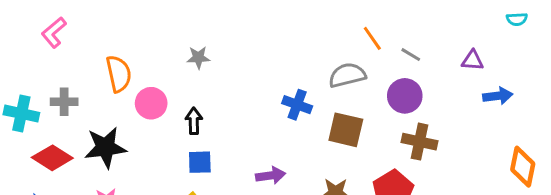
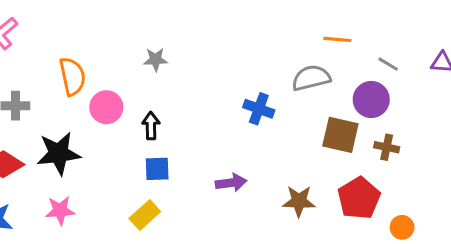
orange line: (372, 38) -> (337, 39), turned -50
gray line: (411, 55) -> (388, 64), moved
brown square: (346, 130) -> (340, 135), moved
brown cross: (420, 142) -> (387, 147), size x0.7

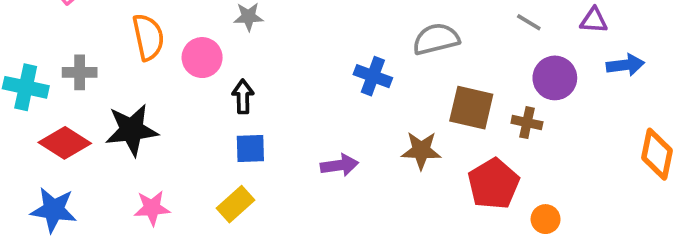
purple circle: (371, 99) -> (555, 78), moved
pink circle: (106, 107) -> (202, 58), moved
brown star: (299, 201) -> (421, 150), moved
pink star: (60, 210) -> (152, 208), moved

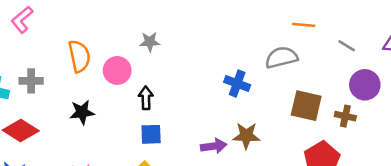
black star: (132, 130) -> (82, 112), moved, size x0.7
brown star: (421, 150) -> (246, 136), moved

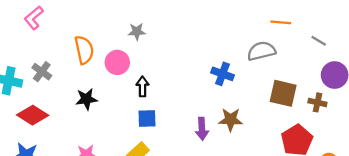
gray star: (150, 42) -> (137, 32), moved
gray cross: (31, 81) -> (42, 72), turned 36
purple arrow: (214, 146) -> (202, 129), turned 95

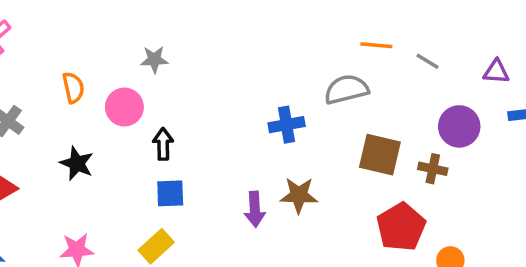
gray line: (319, 41) -> (427, 61), moved
orange semicircle: (84, 50) -> (73, 88), size x0.7
blue cross: (223, 74) -> (287, 125), turned -30
black star: (86, 99) -> (77, 163), turned 30

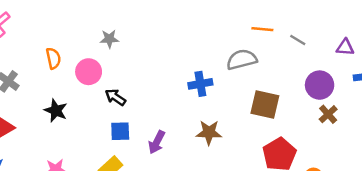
black arrow: (163, 144) -> (115, 97), turned -55
brown cross: (433, 169) -> (328, 114), moved, turned 36
purple arrow: (255, 209) -> (157, 142), moved, turned 30

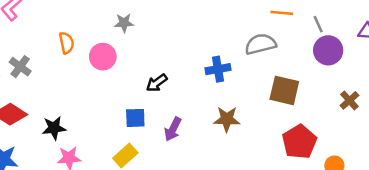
gray line: (298, 40) -> (318, 24), turned 35
purple circle: (320, 85) -> (328, 50), moved
black arrow: (115, 97) -> (157, 83), moved, turned -70
black star: (56, 111) -> (54, 128), moved, turned -30

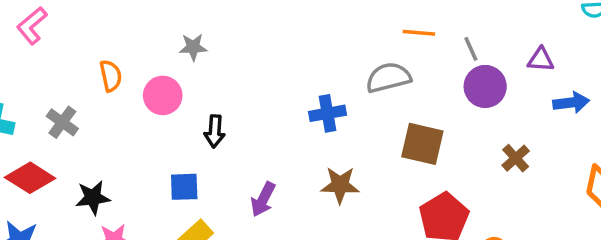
gray cross: (20, 67) -> (62, 122), moved
black arrow: (157, 83) -> (215, 131), moved, turned -50
blue square: (135, 118) -> (184, 187), moved

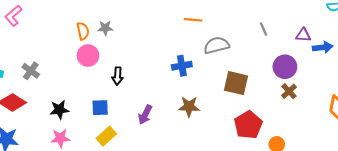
orange line: (419, 33) -> (193, 20), moved
orange semicircle: (111, 76) -> (83, 31), moved
purple circle: (485, 86) -> (285, 67), moved
blue arrow: (571, 103) -> (323, 47), moved
black star: (93, 198) -> (59, 110), moved

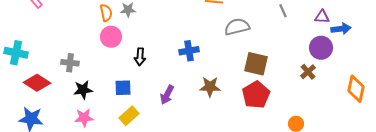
blue cross: (182, 66) -> (189, 51), moved
purple circle: (285, 67) -> (321, 48), moved
gray cross: (31, 71) -> (70, 63), moved, turned -30
red pentagon: (248, 125) -> (256, 95), moved

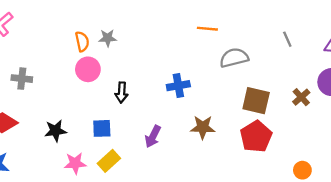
gray cross: (70, 63) -> (22, 79), moved
brown cross: (308, 72) -> (301, 97), moved
pink star: (84, 118) -> (75, 163), moved

